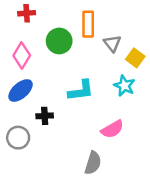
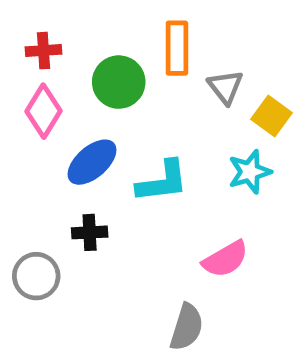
red cross: (27, 13) -> (44, 51), moved
cyan star: (124, 86) -> (250, 172), turned 30
blue ellipse: (21, 90) -> (92, 162), moved

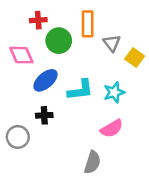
red cross: (44, 51) -> (38, 20), moved
pink diamond: (44, 111) -> (21, 55), turned -55
cyan star: (250, 172) -> (114, 92), moved

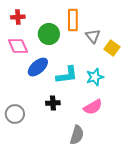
red cross: (38, 20) -> (18, 17), moved
black cross: (44, 115) -> (53, 103), moved

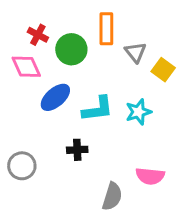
red cross: (18, 17) -> (38, 35), moved, turned 32
pink semicircle: (93, 107) -> (150, 176), moved, turned 36

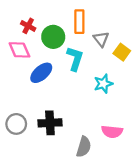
cyan L-shape: (98, 109) -> (75, 59), moved, turned -65
black cross: (77, 150) -> (50, 123), moved, size x1.5

